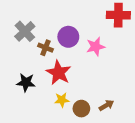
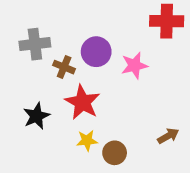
gray cross: (25, 31) -> (35, 44), turned 36
black star: (26, 82) -> (36, 116), turned -30
brown arrow: (106, 105) -> (168, 136), moved

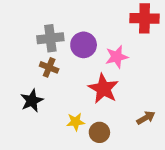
gray cross: (35, 44) -> (50, 38), moved
brown cross: (64, 67) -> (49, 67), moved
red star: (82, 102) -> (103, 89), moved

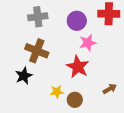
gray cross: (50, 38) -> (38, 17), moved
purple circle: (84, 45) -> (77, 21), moved
brown cross: (49, 67) -> (37, 51), size x1.6

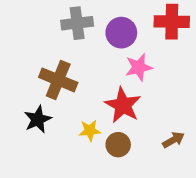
gray cross: (38, 17) -> (77, 23), moved
yellow star: (57, 92) -> (90, 130), moved
brown circle: (75, 100) -> (118, 145), moved

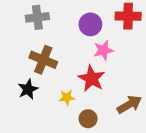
gray cross: (77, 23) -> (37, 17), moved
brown arrow: (173, 140) -> (129, 105), size x1.5
brown circle: (118, 145) -> (88, 119), moved

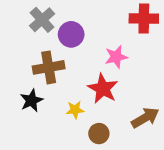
gray cross: (37, 17) -> (42, 20), turned -35
purple circle: (90, 24) -> (71, 34), moved
brown cross: (43, 60) -> (49, 67), turned -32

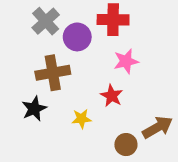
red cross: (144, 19) -> (113, 20), moved
red star: (103, 89) -> (112, 96), size x0.7
brown circle: (99, 134) -> (126, 145), moved

